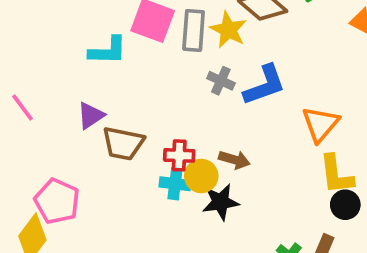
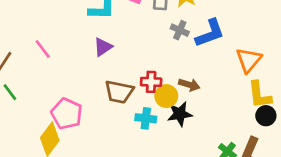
purple triangle: (91, 116) -> (103, 47), moved
brown trapezoid: (123, 143) -> (119, 92), moved
cyan cross: (175, 184) -> (146, 118), moved

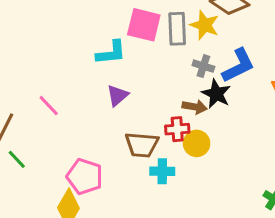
brown arrow: (189, 85) -> (195, 107), moved
black star: (180, 114) -> (216, 94), moved, turned -30
cyan cross: (146, 118) -> (162, 171), moved

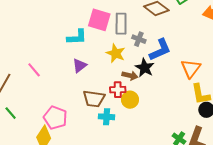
yellow star: (205, 25) -> (116, 53), moved
gray cross: (203, 66) -> (139, 39), moved
green line: (17, 159) -> (11, 113), moved

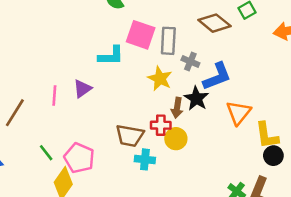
purple triangle: (80, 65) -> (82, 89), moved
orange triangle: (191, 68) -> (239, 113), moved
pink line: (34, 70) -> (54, 96), turned 42
brown arrow: (130, 76) -> (177, 108), turned 84
green line: (11, 113) -> (46, 153), moved

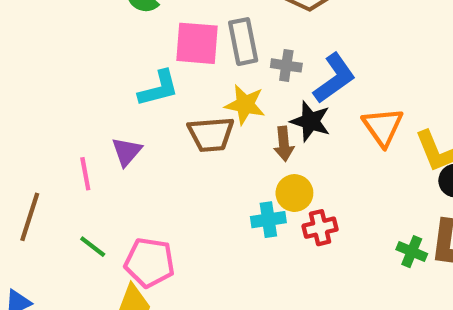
red cross: (161, 125) -> (320, 228), moved
brown trapezoid: (130, 136) -> (211, 134), moved
green line: (46, 153) -> (93, 247), moved
cyan cross: (145, 159) -> (268, 220), moved

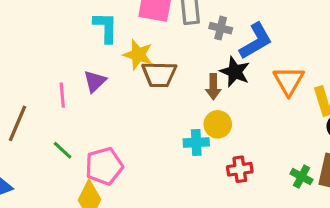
cyan L-shape: (159, 88) -> (106, 27), moved, turned -80
yellow star: (245, 105) -> (138, 55), moved
red cross: (320, 228) -> (240, 169), moved
pink pentagon: (150, 262) -> (104, 166), turned -30

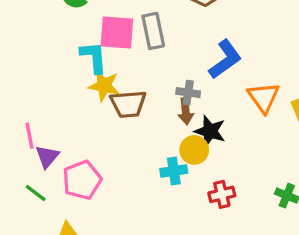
cyan L-shape: (106, 27) -> (94, 57), moved
gray cross: (221, 28) -> (188, 93), moved
black star: (235, 72) -> (210, 131), moved
purple triangle: (95, 81) -> (47, 157), moved
pink pentagon: (104, 166) -> (82, 180), moved

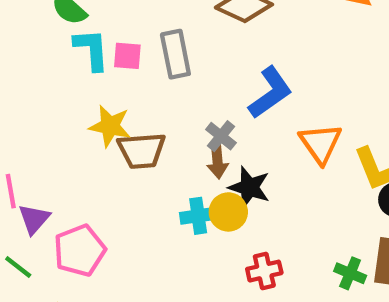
pink square: (117, 32) -> (127, 56), size x0.6
cyan L-shape: (94, 57) -> (92, 49), moved
gray cross: (188, 93) -> (221, 136), turned 30
cyan cross: (174, 171) -> (198, 216), moved

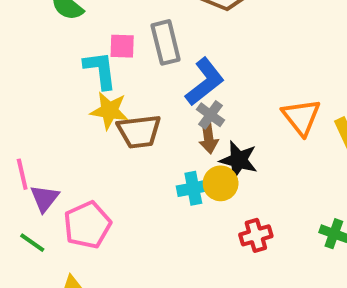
cyan L-shape: (92, 49) -> (100, 70), moved
blue L-shape: (270, 93) -> (205, 82), moved

